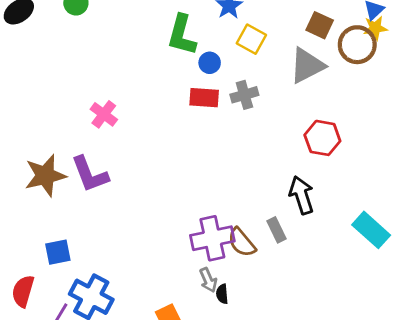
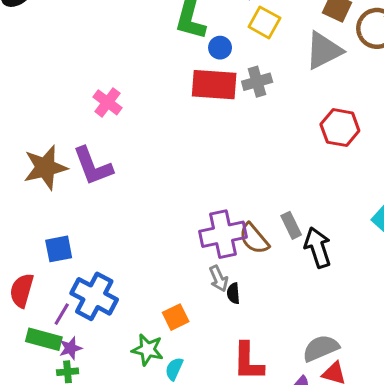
red rectangle: (204, 98) -> (214, 85), size x1.4
black arrow: (302, 195) -> (318, 247), moved

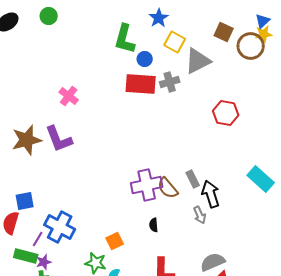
gray triangle: (324, 51) -> (198, 61), moved
blue square: (59, 249) -> (25, 201), moved
gray arrow: (219, 279) -> (200, 215), moved

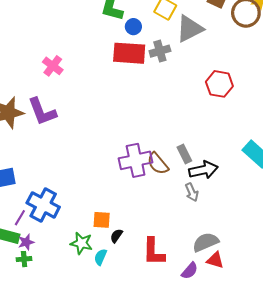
black arrow: (211, 194) -> (203, 170), turned 96
black semicircle: (154, 225) -> (116, 236), moved, turned 40
orange square: (115, 241) -> (102, 220), turned 30

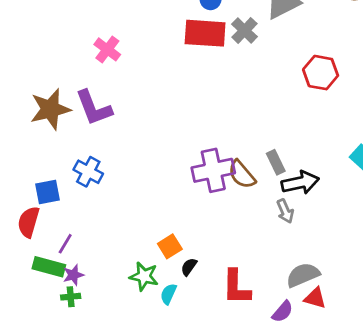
gray cross: (160, 51) -> (244, 30), turned -30
blue cross: (43, 205) -> (88, 172), moved, size x0.7
orange square: (102, 220) -> (170, 246), turned -36

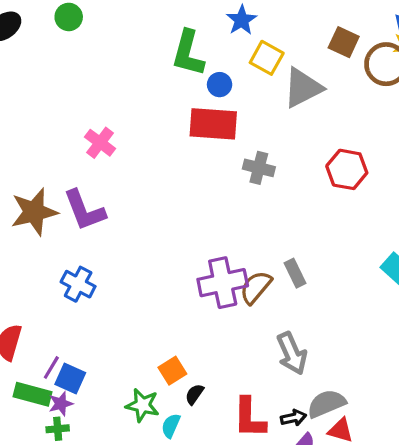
gray cross: (244, 30) -> (259, 168), moved, turned -30
brown semicircle: (242, 174) -> (256, 287), turned 80
black arrow: (300, 183) -> (293, 418), moved, size x0.6
blue square: (48, 192) -> (70, 378), moved, turned 35
gray arrow: (285, 211) -> (292, 353), moved, size x1.5

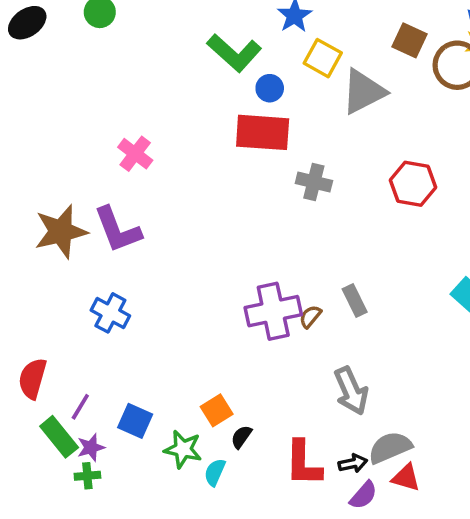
green L-shape: (188, 53) -> (234, 53), turned -63
brown semicircle: (256, 287) -> (310, 316), size x0.6
blue square: (70, 378) -> (135, 421), moved
green rectangle: (32, 394) -> (59, 437), turned 36

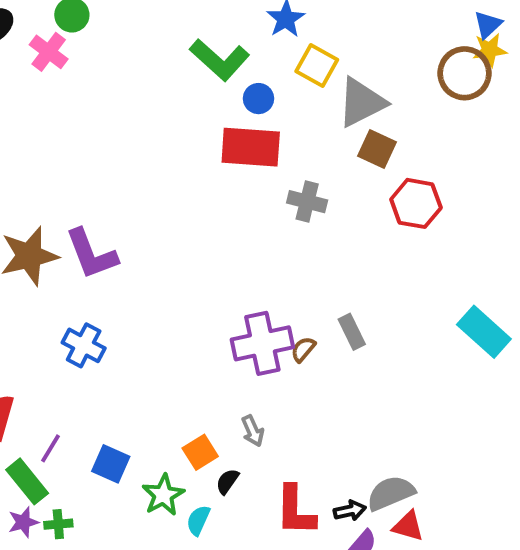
brown square: (409, 40) -> (377, 149), moved
pink cross: (135, 154) -> (49, 52), moved
gray arrow: (351, 391) -> (253, 431), moved, size x0.6
purple star: (91, 447) -> (23, 522), moved
green star: (183, 449) -> (163, 495), turned 30

